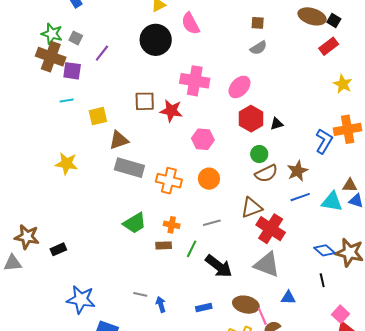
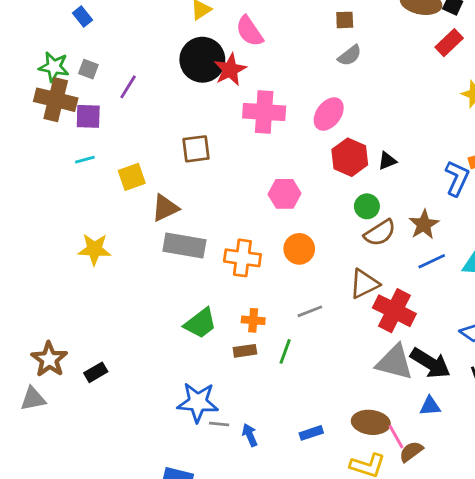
red star: (171, 111) -> (230, 70), moved, turned -30
brown star: (27, 237) -> (49, 359), turned 30
black arrow: (219, 266) -> (430, 363), moved
blue star: (81, 299) -> (198, 402), moved

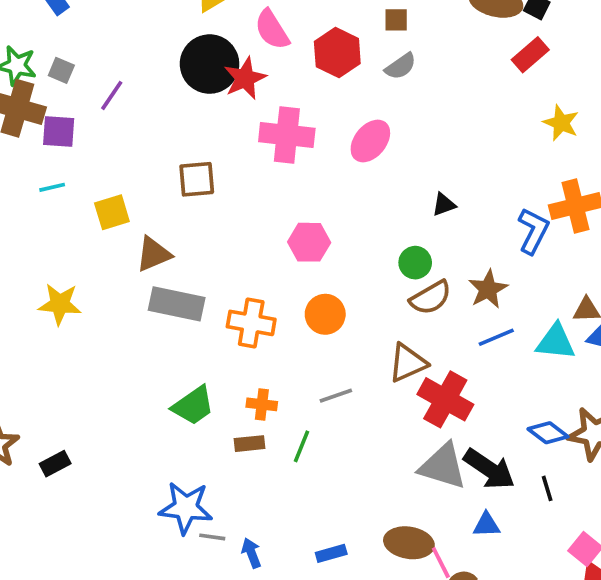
red hexagon: (350, 157) -> (337, 53), moved

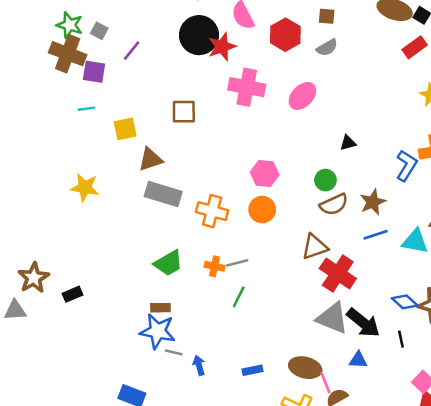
pink hexagon: (309, 242) -> (265, 173), moved
gray line: (336, 396) -> (237, 263), moved
brown rectangle: (250, 444) -> (160, 308), moved

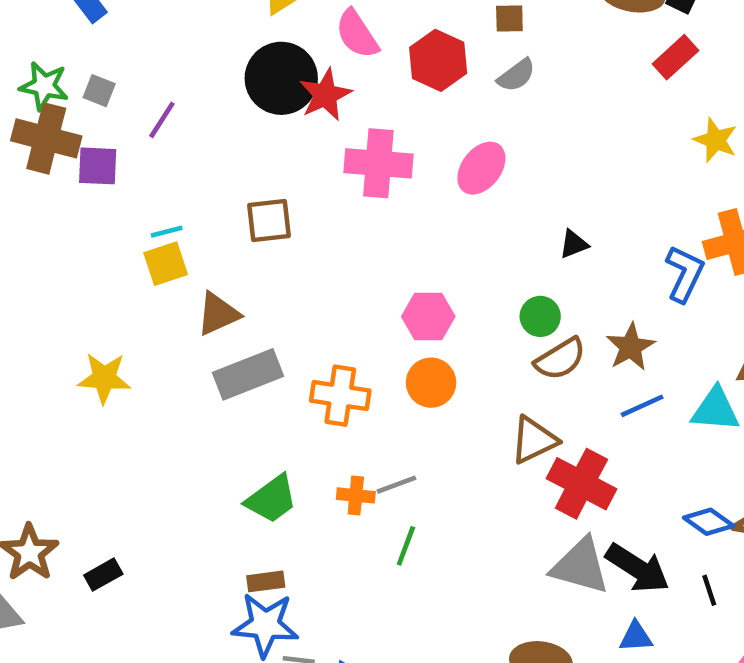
cyan line: (86, 109) -> (167, 232), moved
gray rectangle: (163, 194) -> (248, 374), turned -32

